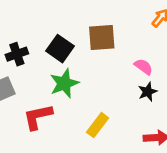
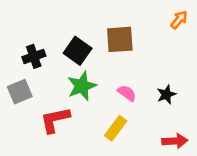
pink semicircle: (143, 67) -> (127, 93), moved

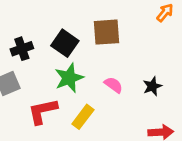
yellow rectangle: (116, 128) -> (83, 117), moved

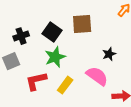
pink semicircle: (113, 85) -> (97, 76), moved, size x1.6
black star: (152, 86) -> (109, 54), moved

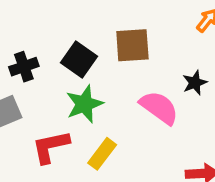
black star: (109, 54) -> (195, 83), moved
pink semicircle: (97, 76) -> (159, 108), moved

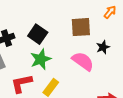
brown square: (132, 45) -> (81, 27), moved

